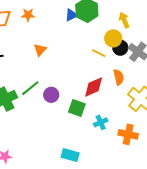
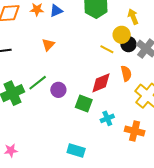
blue triangle: (71, 15) -> (56, 11), moved

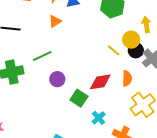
orange triangle: (48, 45) -> (55, 21), moved
green line: (38, 83) -> (42, 56), moved
cyan cross: (107, 118) -> (99, 118), turned -32

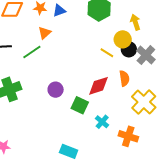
green line: (42, 56) -> (32, 52), moved

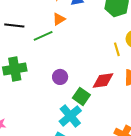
yellow line: (107, 53) -> (117, 49), turned 32
cyan cross: (102, 122) -> (70, 116), moved, size x1.6

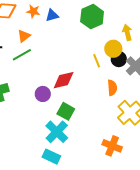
orange triangle: (59, 19) -> (24, 36), moved
red diamond: (103, 81) -> (64, 80), moved

